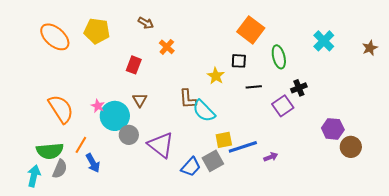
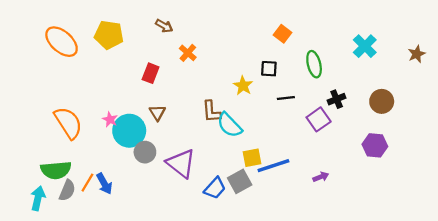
orange square: (251, 30) -> (282, 34), size x0.6
orange line: (81, 145) -> (87, 183), moved
brown circle: (351, 147) -> (382, 101), moved
purple arrow: (271, 157) -> (321, 177), moved

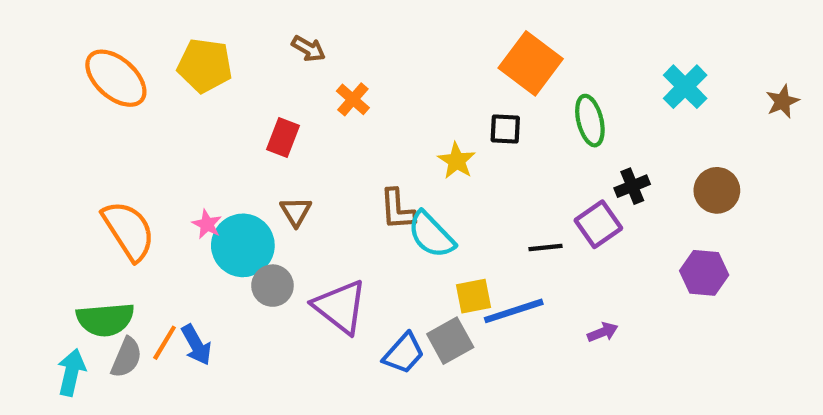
orange square: (282, 34) -> (531, 63), size x1.8
black line: (286, 98) -> (545, 247), moved

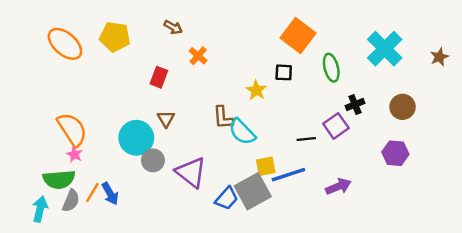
cyan cross: (685, 87) -> (385, 49), size x1.4
pink star: (207, 224) -> (74, 154), moved
purple arrow: (603, 332) -> (338, 187), size x1.5
gray square: (450, 341) -> (253, 191), size x1.4

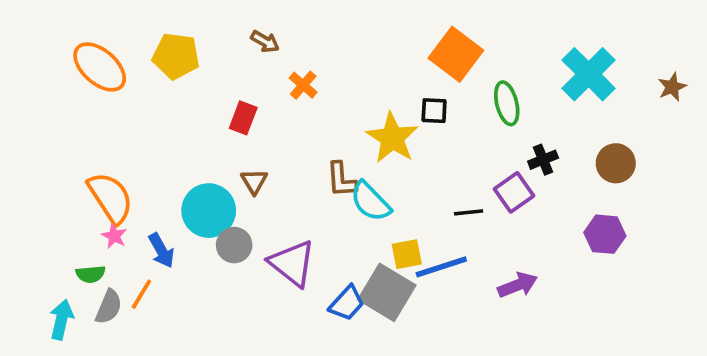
yellow star: (256, 90) -> (392, 138), size x1.6
green semicircle: (59, 179) -> (91, 274), size x0.6
gray square: (253, 191) -> (387, 292), turned -30
blue arrow: (110, 194) -> (161, 251), moved

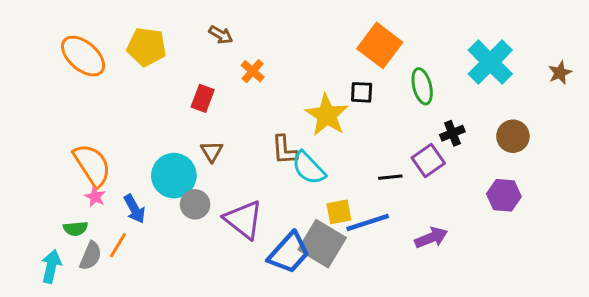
blue trapezoid: (347, 303) -> (289, 253), size x1.4

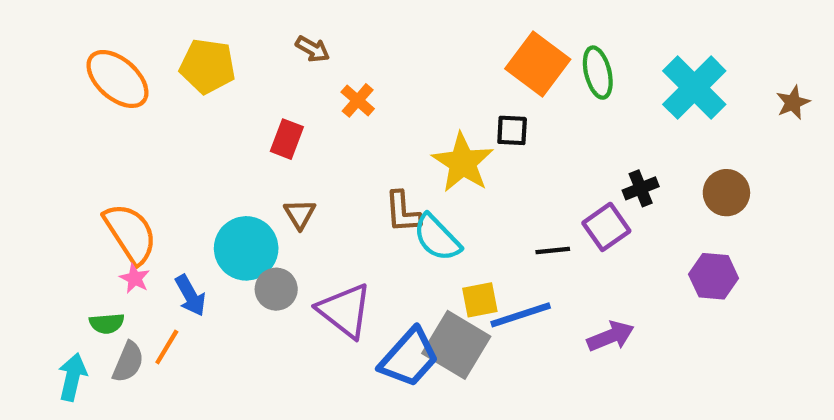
green ellipse: (422, 86) -> (598, 73), moved

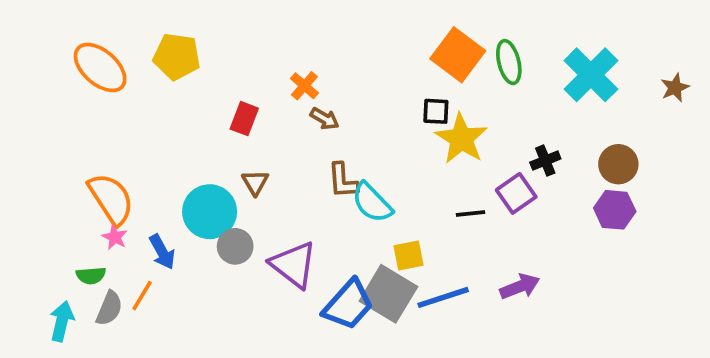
brown arrow: (313, 49) -> (325, 119), moved
yellow star: (463, 163) -> (461, 139), moved
purple hexagon: (714, 276) -> (615, 210), moved
blue line: (521, 315) -> (443, 297), moved

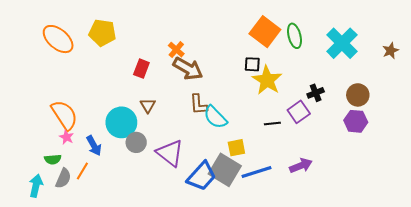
brown arrow: (325, 119) -> (188, 69), size x1.8

